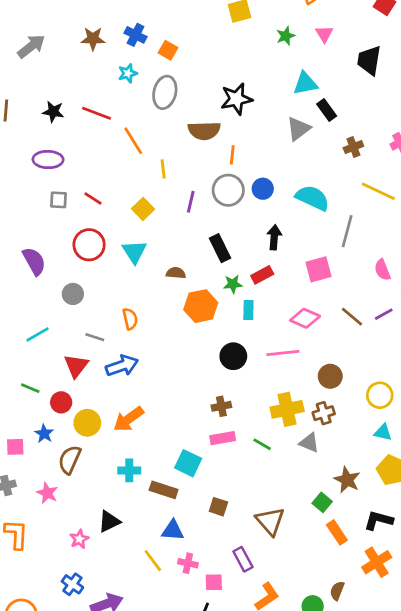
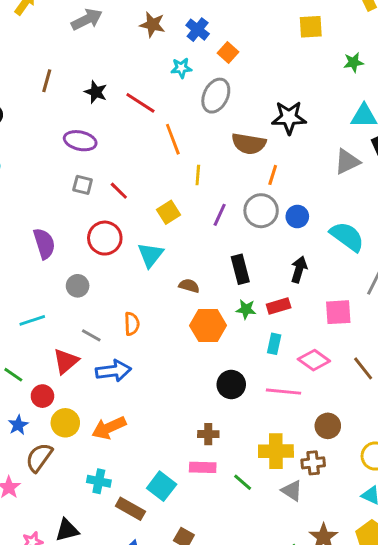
cyan rectangle: (248, 310) -> (274, 344), moved

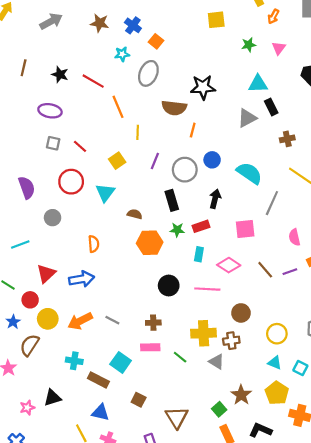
gray circle: (261, 211) -> (185, 170), moved
gray line: (91, 335) -> (112, 320), moved

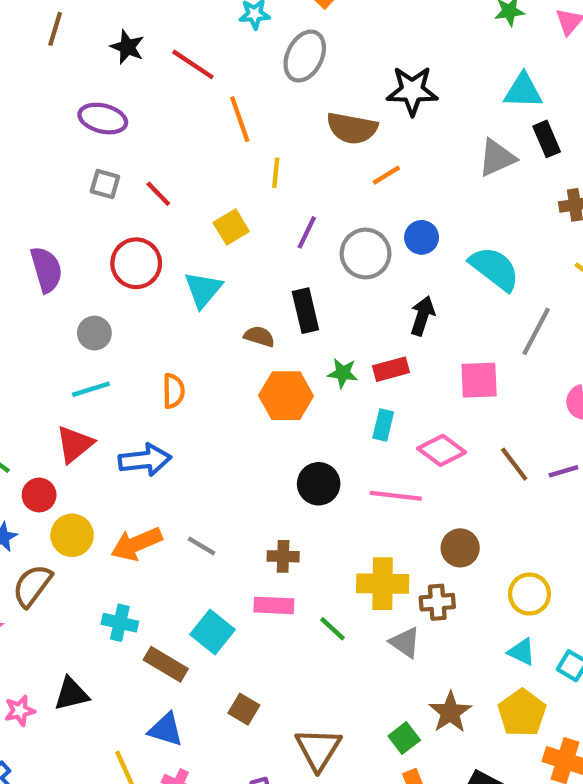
orange line: (193, 130) -> (386, 175), turned 40
black rectangle: (172, 200) -> (305, 311), moved
cyan line: (20, 244) -> (91, 389), moved

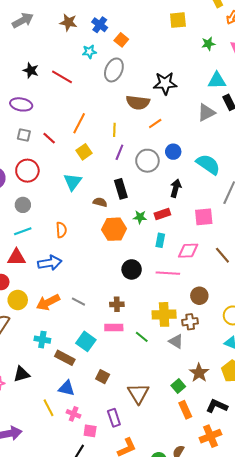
orange line: (240, 119) -> (79, 123), moved, turned 50
yellow line: (276, 173) -> (114, 130), moved
red circle: (136, 263) -> (27, 171), moved
red triangle: (75, 444) -> (17, 257), turned 42
pink diamond: (442, 450) -> (188, 251), turned -35

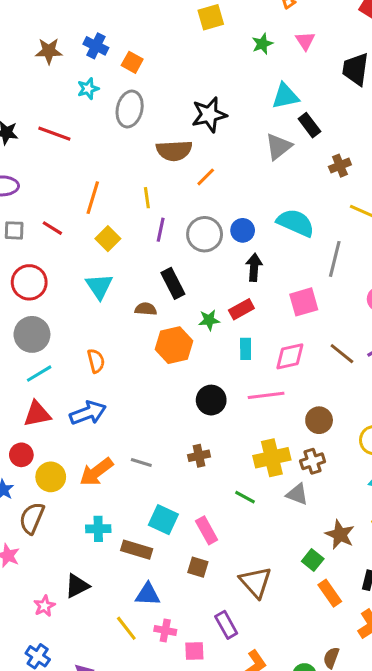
blue circle: (173, 152) -> (243, 230), moved
gray circle: (23, 205) -> (32, 334), size x1.5
pink rectangle: (114, 327) -> (207, 530), moved, turned 72

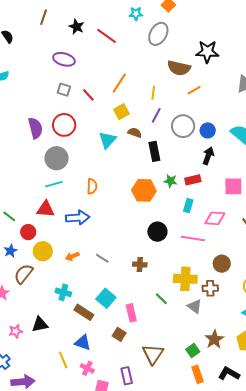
brown semicircle: (146, 309) -> (135, 133), moved
orange arrow: (96, 472) -> (72, 256), size x0.6

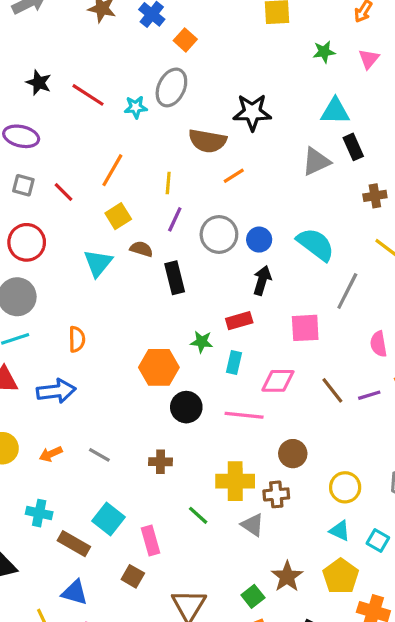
cyan star: (136, 14) -> (136, 107), moved
green star: (170, 181) -> (202, 342), moved
orange hexagon: (144, 190) -> (159, 367), moved

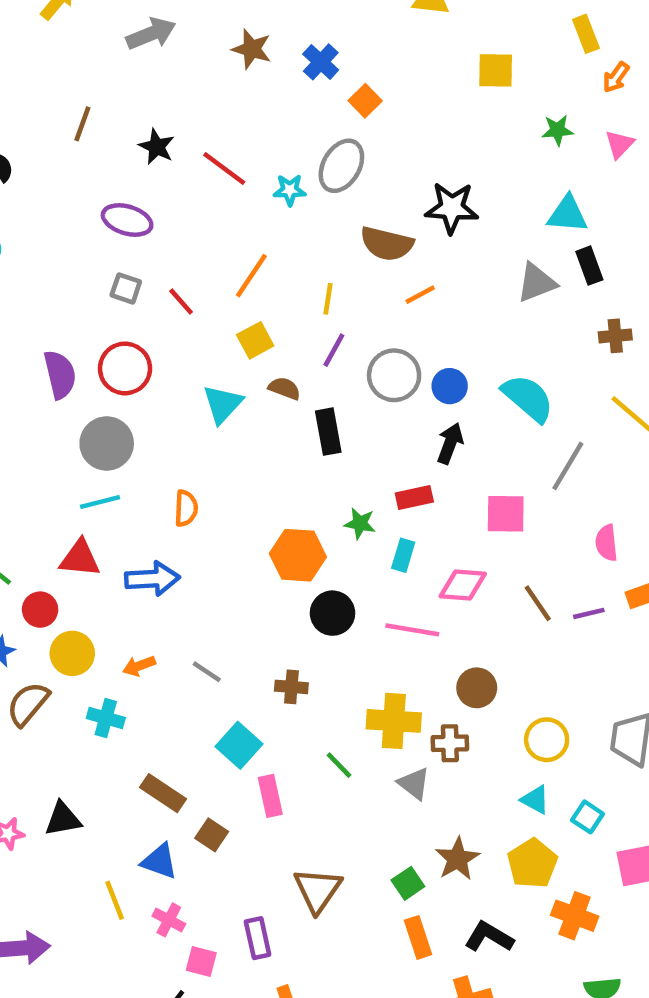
cyan cross: (39, 513) -> (106, 718), moved
cyan square: (108, 519) -> (239, 745), moved
brown square: (133, 576) -> (212, 835), moved

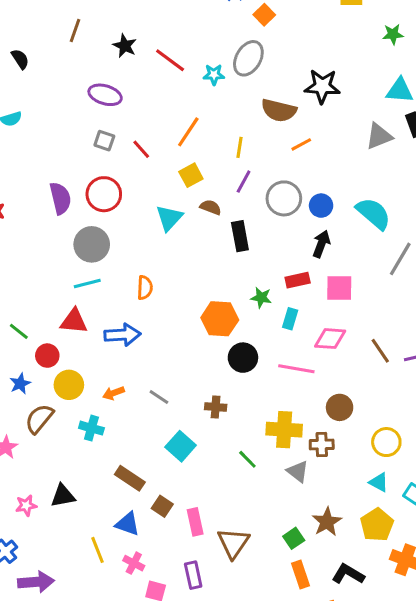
pink square: (506, 514) -> (339, 288), moved
pink rectangle: (270, 796) -> (195, 522), moved

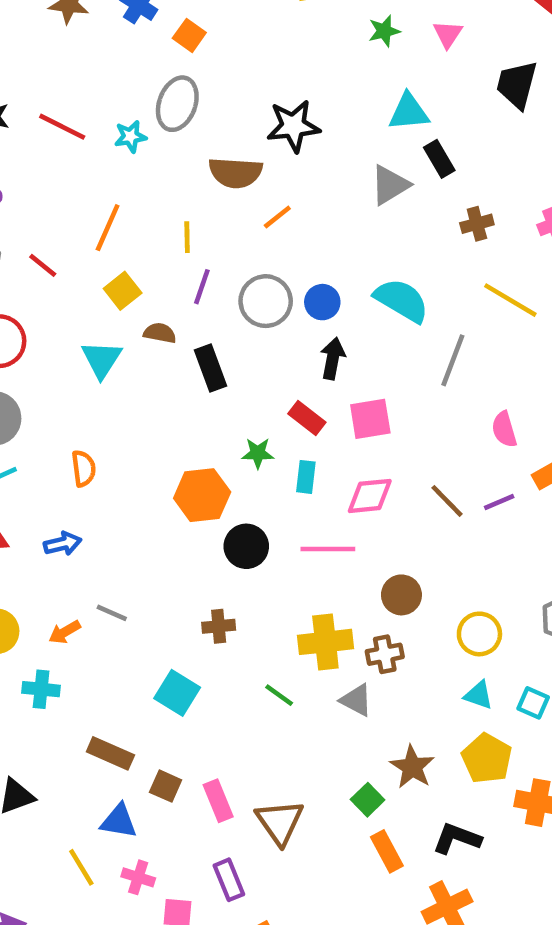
red rectangle: (298, 280) -> (307, 418), turned 60
blue arrow: (122, 335) -> (63, 544), size x0.7
gray line: (159, 397) -> (112, 613), moved

